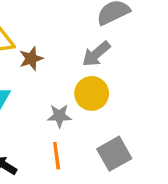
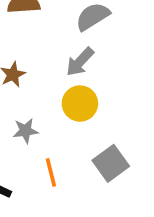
gray star: (59, 116) -> (26, 131), moved

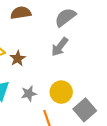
yellow circle: (80, 104) -> (61, 92), moved

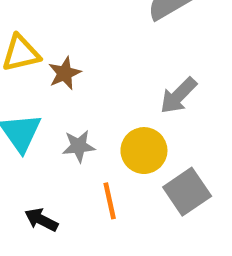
gray arrow: (60, 47) -> (178, 96), moved

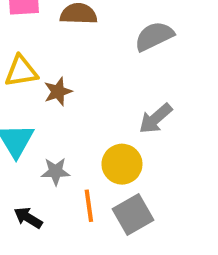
gray star: (79, 146) -> (56, 171), moved
gray square: (187, 192) -> (133, 215), moved

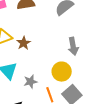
gray arrow: (156, 118) -> (73, 46), turned -48

